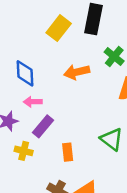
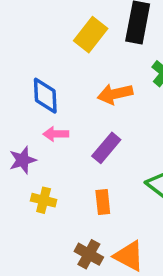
purple rectangle: (43, 126) -> (106, 148), moved

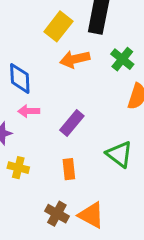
orange arrow: (115, 94) -> (75, 59), moved

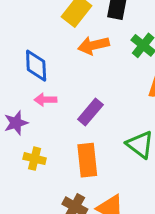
orange rectangle: (69, 169) -> (87, 160), size x1.5

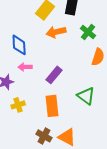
yellow cross: (35, 159) -> (18, 105), turned -32

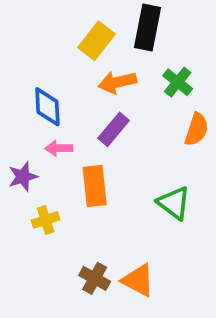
purple rectangle: (54, 75) -> (114, 129), moved
orange rectangle: (52, 106) -> (95, 186), moved

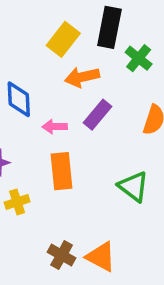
green cross: (178, 82) -> (139, 58), moved
purple rectangle: (114, 129) -> (97, 115), moved
pink arrow: (59, 148) -> (55, 127), moved

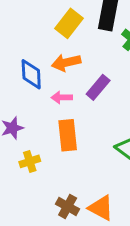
orange arrow: (82, 77) -> (66, 63), moved

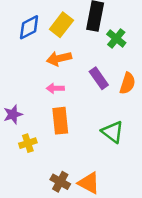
blue diamond: (31, 74) -> (29, 27), moved, turned 65
purple rectangle: (98, 87) -> (99, 78), moved, turned -75

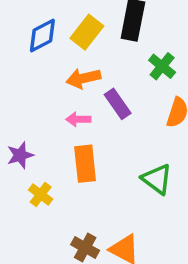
green cross: (116, 38) -> (162, 66), moved
purple rectangle: (99, 78) -> (118, 104), moved
yellow cross: (28, 143) -> (41, 194), turned -35

